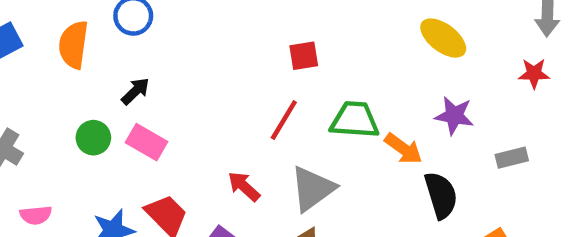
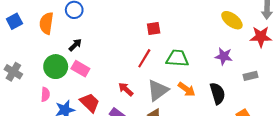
yellow ellipse: (443, 38) -> (232, 20), moved
red star: (534, 73) -> (261, 37), size x1.5
green circle: (93, 138) -> (56, 67), size x1.5
orange arrow: (403, 149) -> (187, 89), moved
pink semicircle: (36, 215) -> (45, 94), moved, turned -80

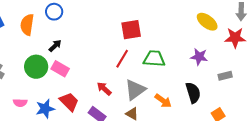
red square: (154, 28) -> (131, 30), size x1.5
orange arrow: (187, 89) -> (163, 101), moved
pink semicircle: (45, 94) -> (20, 103), moved, turned 88

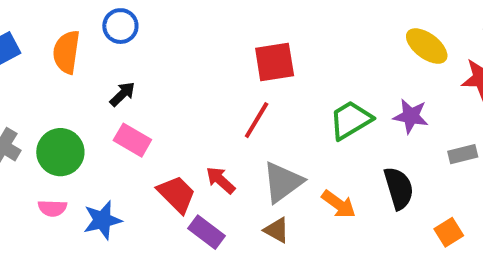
green trapezoid: (154, 59) -> (351, 120), moved, turned -35
green circle: (36, 67) -> (60, 152), moved
red trapezoid: (69, 102) -> (177, 194), moved

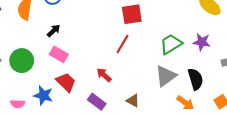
gray triangle: (283, 182) -> (166, 76), moved
red trapezoid: (177, 194) -> (66, 82), moved
orange arrow: (339, 204) -> (185, 103), moved
pink semicircle: (52, 208) -> (18, 104), moved
blue star: (102, 220) -> (43, 96), turned 30

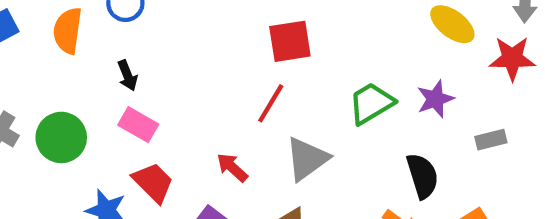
black arrow: (54, 31) -> (127, 75), turned 112
purple star: (202, 42) -> (435, 99), turned -30
gray triangle: (166, 76) -> (307, 159), moved

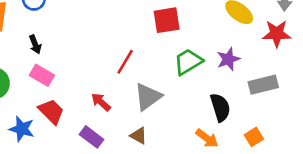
red square: (290, 41) -> (167, 20), moved
gray rectangle: (491, 140) -> (263, 85), size x1.5

